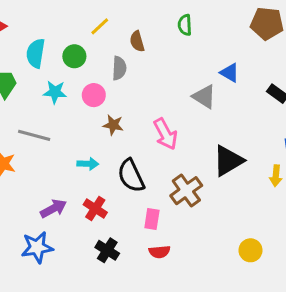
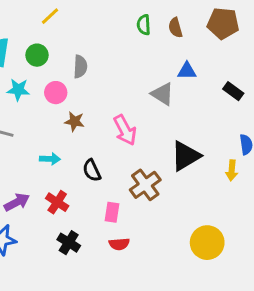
yellow line: (100, 26) -> (50, 16), moved
brown semicircle: (137, 41) -> (175, 28), moved
blue triangle: (230, 73) -> (187, 71), turned -30
black semicircle: (131, 176) -> (92, 170), size x0.7
yellow circle: (250, 250) -> (207, 243), size x1.5

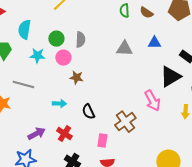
brown semicircle: (175, 28) -> (146, 13), turned -40
green circle: (37, 55) -> (56, 39), moved
gray triangle: (162, 94) -> (124, 49), moved, turned -30
pink arrow: (125, 130) -> (152, 101), moved
black triangle: (186, 156) -> (170, 77), moved

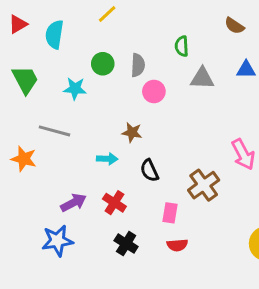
green semicircle: (124, 11) -> (182, 46), moved
cyan semicircle: (24, 30) -> (54, 34), moved
pink circle: (63, 58) -> (154, 91), moved
brown star: (76, 78) -> (132, 132), moved

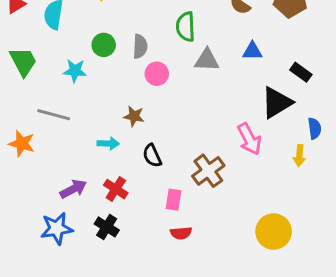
green semicircle: (182, 46) -> (186, 27), size x1.4
black cross: (126, 244) -> (107, 227), moved

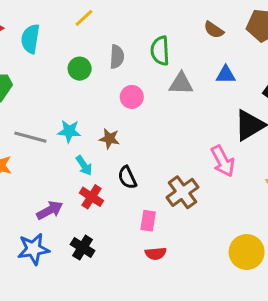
gray semicircle: (140, 46) -> (117, 57), moved
cyan star: (75, 71) -> (69, 131), moved
cyan arrow: (108, 144) -> (84, 166), turned 54
red cross: (116, 189) -> (92, 197), moved

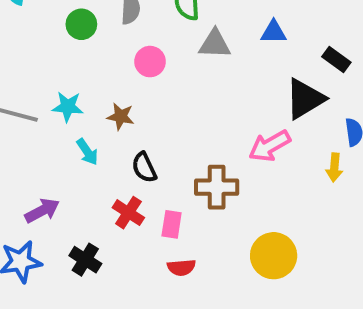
pink arrow: (223, 161) -> (270, 146), turned 88
brown cross: (182, 192) -> (217, 187), turned 36
red cross: (92, 197) -> (128, 213), moved
yellow circle: (247, 252) -> (274, 256), moved

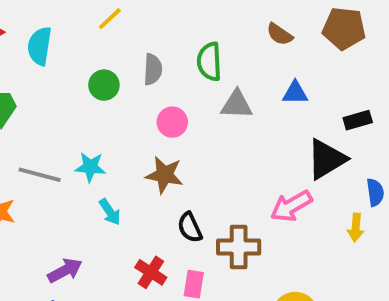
black rectangle: (336, 60) -> (358, 120), turned -52
brown star: (121, 116) -> (164, 175), moved, size x1.4
black semicircle: (144, 167) -> (190, 227), moved

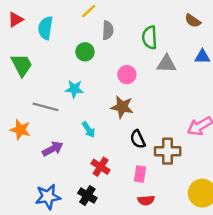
gray semicircle: (153, 69) -> (108, 30), moved
cyan star: (90, 167) -> (74, 89), moved
purple arrow: (65, 270) -> (53, 149), moved
red cross: (151, 272) -> (101, 167), moved

